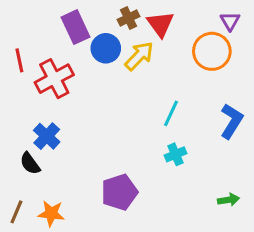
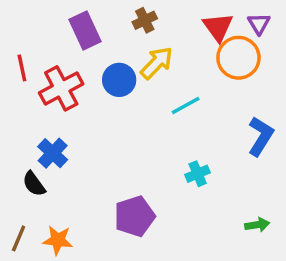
red triangle: (160, 24) -> (218, 27), moved
blue circle: (106, 48) -> (119, 80), moved
cyan line: (171, 113) -> (186, 105), moved, turned 36

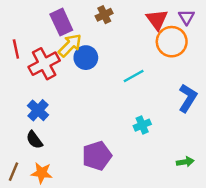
yellow arrow: (157, 63) -> (70, 45), moved
black semicircle: (34, 184) -> (34, 140), moved

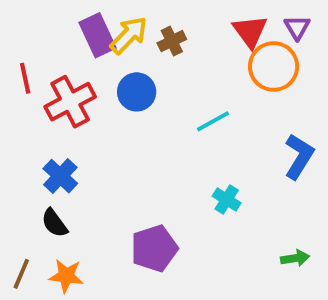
brown cross: (104, 15) -> (172, 41), moved
yellow arrow: (70, 45) -> (129, 35), moved
cyan cross: (142, 125) -> (227, 200), turned -35

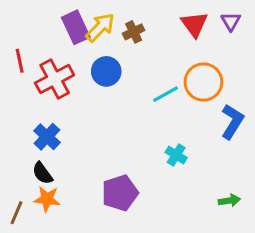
orange circle: (274, 66) -> (203, 82), moved
orange star: (66, 276) -> (47, 199), moved

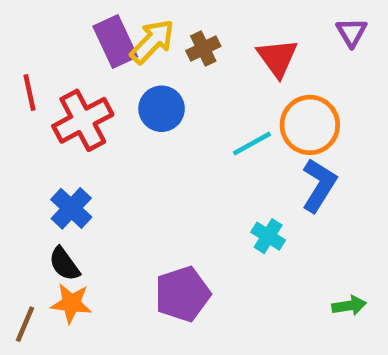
red triangle: (194, 24) -> (277, 58), moved
blue L-shape: (232, 122) -> (319, 185), moved

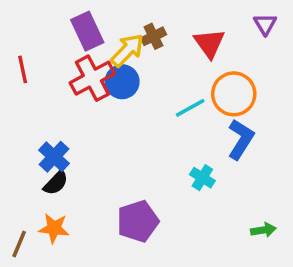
yellow arrow: (152, 42) -> (127, 50), moved
red cross: (83, 120) -> (92, 78), moved
black semicircle: (64, 264) -> (56, 183), moved, turned -100

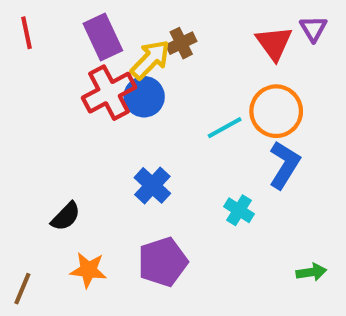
red triangle: (209, 43) -> (274, 43), moved
red line: (23, 69) -> (27, 33), moved
blue cross: (54, 157) -> (152, 185), moved
orange star: (54, 228) -> (88, 270), moved

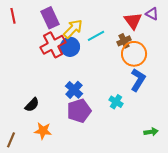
purple triangle: (313, 29) -> (152, 14), turned -32
brown cross: (181, 43) -> (124, 41), moved
cyan line: (225, 128) -> (96, 36), moved
purple pentagon: (163, 262) -> (79, 111), moved

